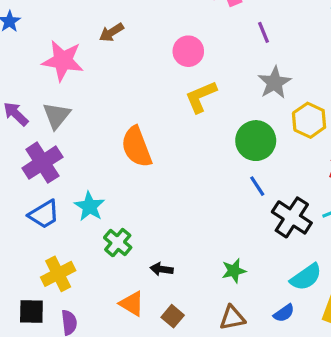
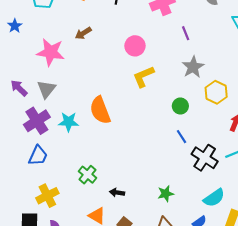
green circle: (256, 141) -> (180, 106), size x0.6
cyan star: (89, 206) -> (69, 122), moved, turned -30
blue trapezoid: (44, 214) -> (38, 156), turned -35

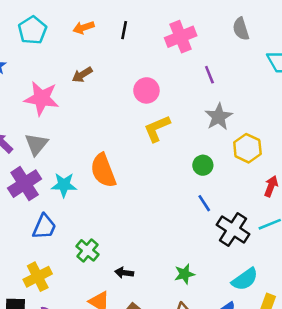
blue trapezoid: (38, 156) -> (44, 227), moved

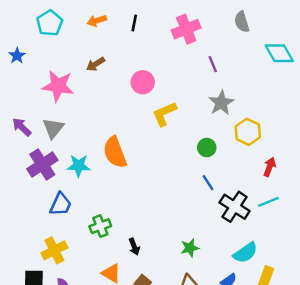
pink circle: (146, 90) -> (143, 82), moved
green cross: (87, 250) -> (100, 226), turned 30
black arrow: (124, 273) -> (134, 247), turned -119

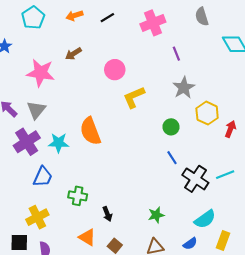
black line: (134, 23) -> (107, 18), turned 48
red arrow: (270, 167) -> (230, 129), moved
green cross: (100, 226) -> (78, 196), turned 30

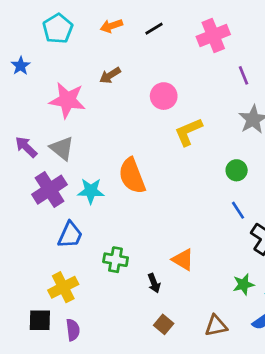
gray triangle: (36, 110) -> (62, 148), turned -30
green star: (156, 215) -> (243, 284), moved
orange triangle: (87, 237) -> (183, 260), moved

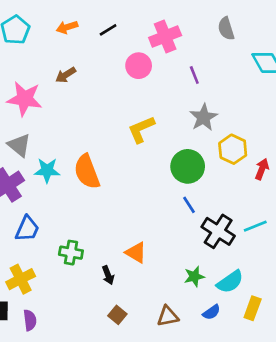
pink circle: (164, 96) -> (139, 66), moved
green circle: (237, 170) -> (188, 166), size x1.6
cyan star: (91, 191) -> (47, 170), moved

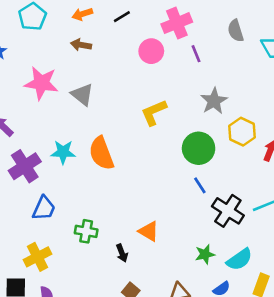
gray semicircle: (226, 29) -> (236, 31), moved
brown arrow: (66, 75) -> (81, 45), moved, turned 42
purple line: (194, 75) -> (196, 54), moved
gray triangle: (19, 145) -> (82, 95), moved

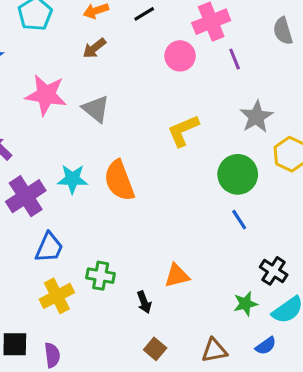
brown arrow: (81, 45) -> (94, 48), turned -48
black cross: (228, 211) -> (274, 271), moved, size x0.7
orange triangle: (149, 231) -> (177, 276), turned -45
yellow cross: (38, 257) -> (57, 296), moved

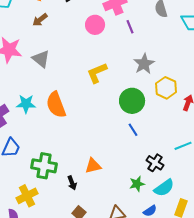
green cross: (101, 276) -> (44, 166), size x1.4
yellow cross: (57, 296) -> (27, 196), moved

